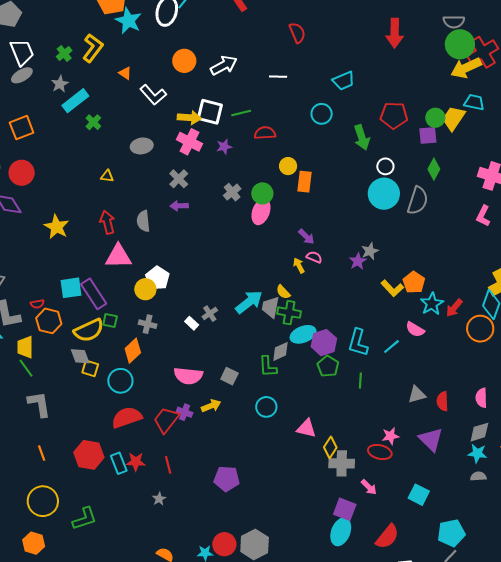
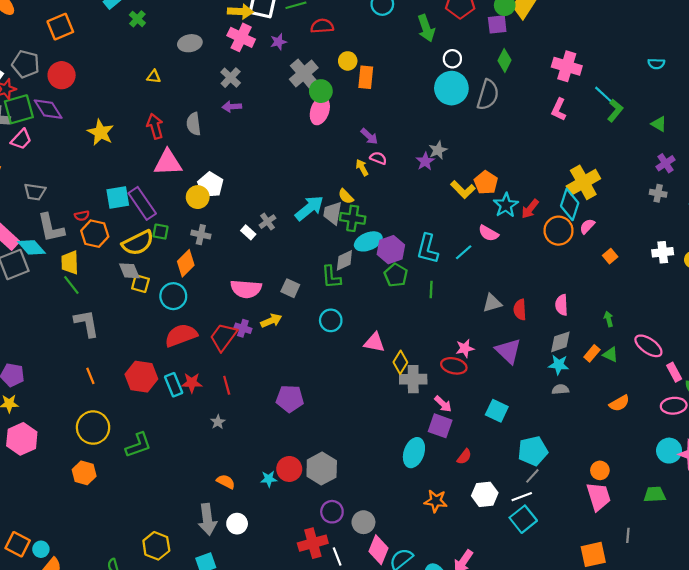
gray cross: (232, 192) -> (304, 74), moved, size x1.5
purple square: (345, 509) -> (440, 426), moved
red semicircle: (387, 537) -> (464, 457), size x0.6

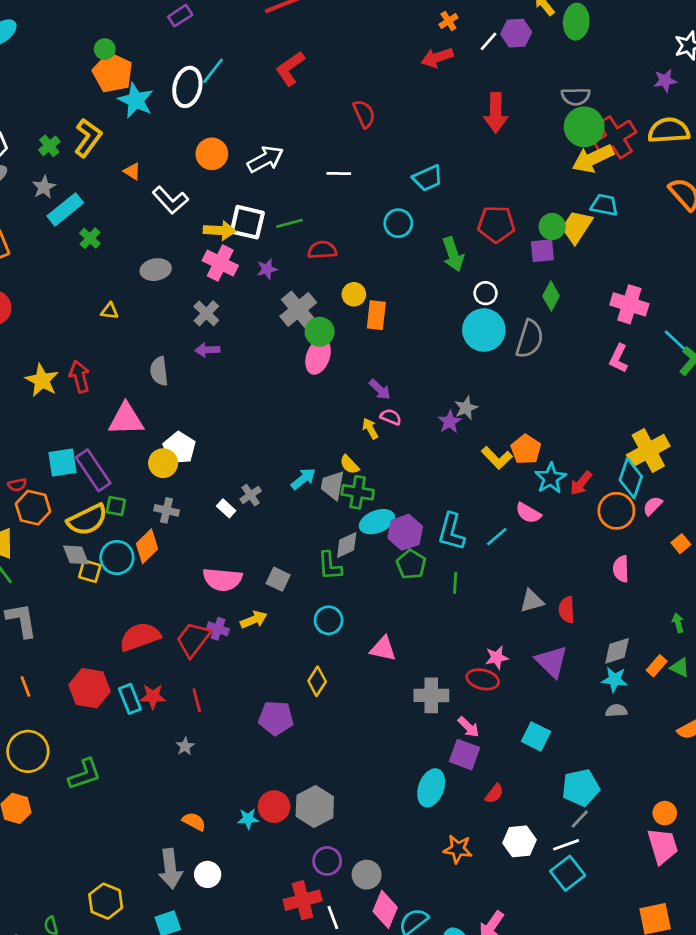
red arrow: (155, 126) -> (80, 376), moved
cyan arrow: (309, 208) -> (303, 479), size x0.7
cyan circle: (173, 296) -> (117, 558), moved
pink semicircle: (562, 305) -> (621, 569), moved
yellow diamond: (400, 362) -> (317, 681), moved

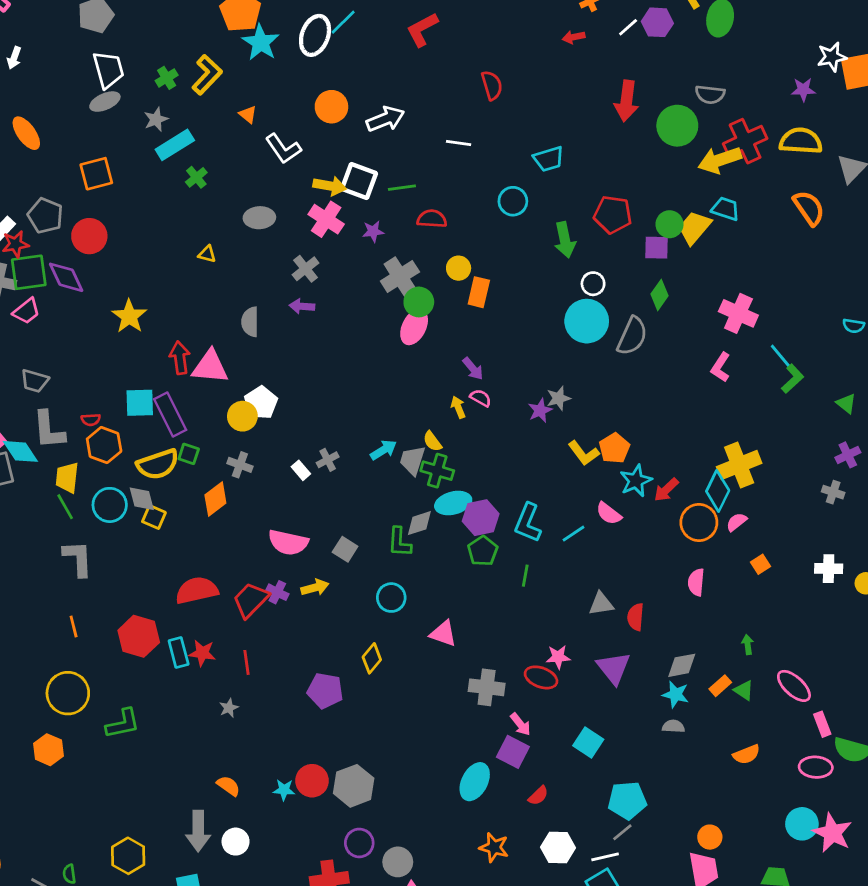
red arrow: (437, 58) -> (574, 37), size x0.7
green circle: (584, 127) -> (677, 126), moved
red arrow: (80, 376) -> (180, 358), moved
cyan circle: (117, 558) -> (110, 505), moved

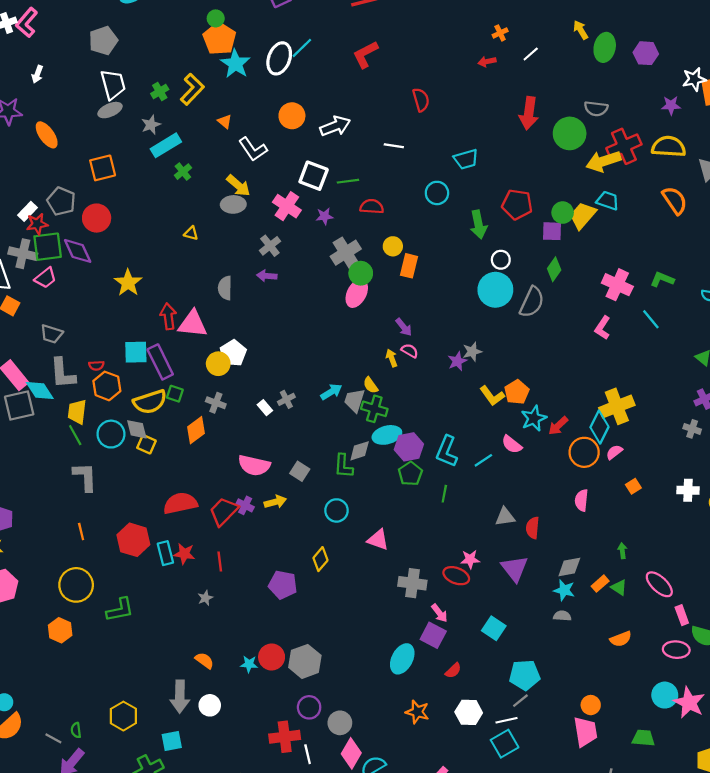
purple hexagon: (657, 22) -> (646, 53), moved
yellow arrow: (330, 186) -> (238, 186), moved, turned 30
green L-shape: (793, 379) -> (662, 279), moved, turned -115

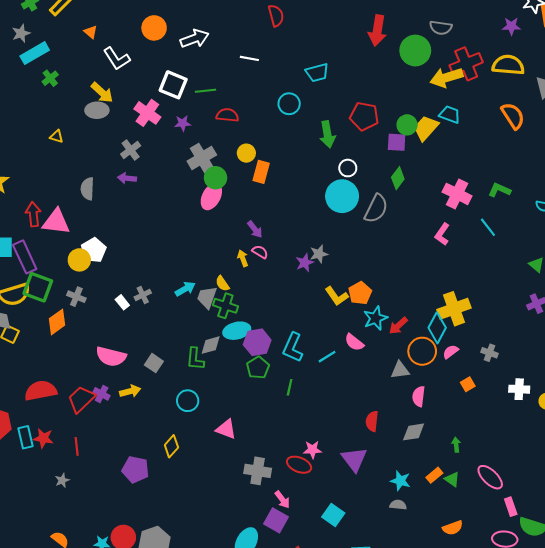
green square: (175, 394) -> (38, 287), size x1.8
gray cross: (692, 429) -> (490, 353), moved
gray triangle: (505, 517) -> (400, 370), moved
gray diamond: (569, 567) -> (414, 432), moved

